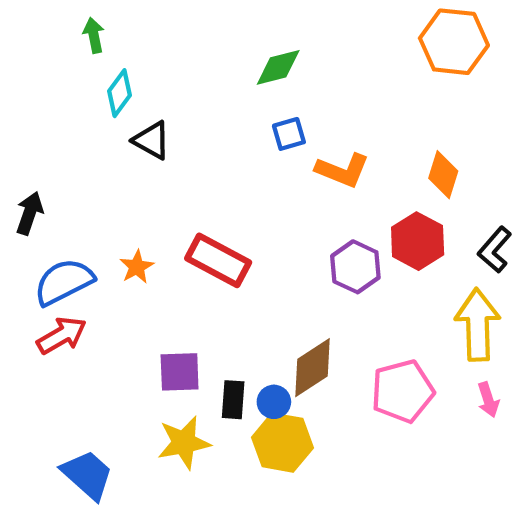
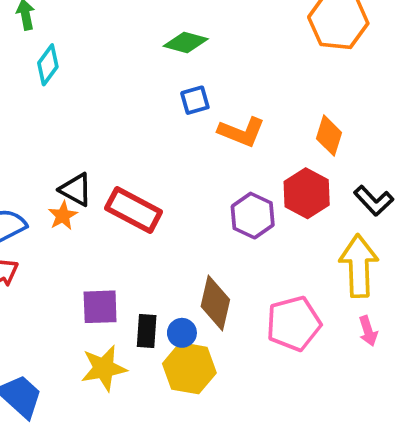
green diamond: (278, 67) -> (186, 43), turned 30
black triangle: (152, 140) -> (76, 190), moved
black L-shape: (495, 250) -> (374, 201), turned -84
brown diamond: (312, 368) -> (215, 303), turned -44

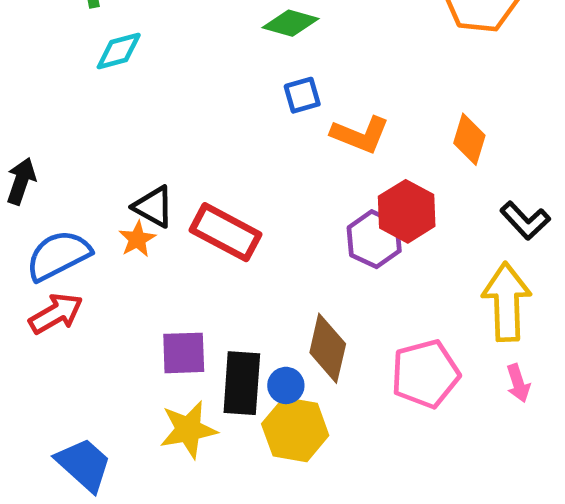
cyan diamond: (48, 65) -> (119, 51), turned 39
red hexagon: (307, 193) -> (407, 211), moved
black rectangle: (147, 331) -> (242, 383), size x1.5

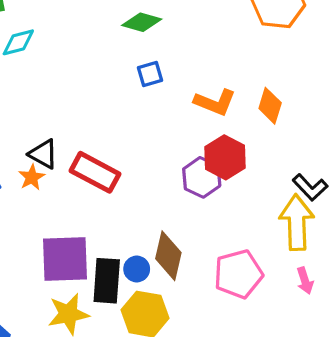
orange L-shape: (360, 135) -> (215, 102), moved
black L-shape: (525, 221) -> (310, 187), moved
purple square: (184, 353) -> (65, 259), size x1.5
blue circle: (286, 385) -> (137, 269), moved

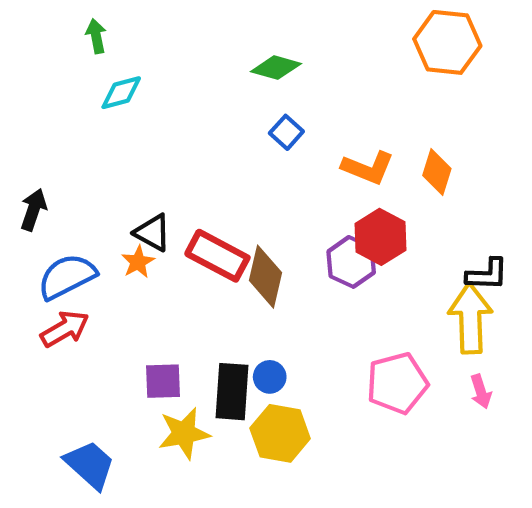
blue square: (150, 74) -> (286, 132), turned -32
black L-shape: (310, 187) -> (487, 274), turned -45
brown diamond: (168, 256) -> (265, 277), moved
purple square: (65, 259) -> (163, 381), moved, size x0.6

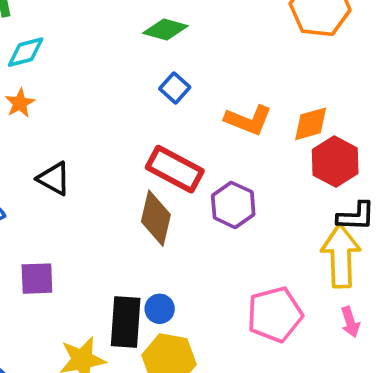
orange diamond: (437, 172) -> (311, 124), turned 57
red hexagon: (380, 237) -> (335, 162), moved
red rectangle: (217, 256) -> (175, 169), moved
orange star: (138, 262) -> (20, 103), moved
purple square: (163, 381) -> (37, 279), moved

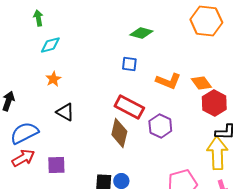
green diamond: (165, 29) -> (141, 33), moved
blue square: (175, 88) -> (129, 64), turned -35
orange star: (20, 103) -> (53, 79), moved
orange diamond: (311, 124) -> (201, 83), turned 70

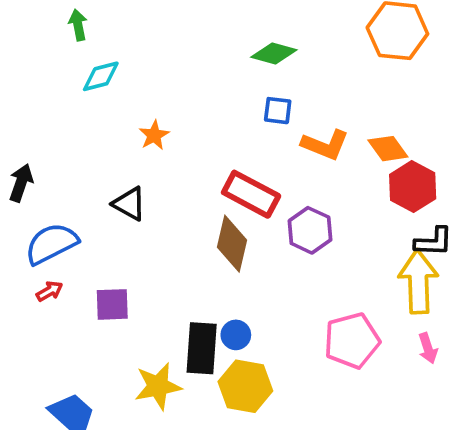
blue square: (129, 64) -> (278, 111), moved
orange star: (53, 79) -> (154, 135), moved
red arrow: (23, 158) -> (50, 291), size x0.6

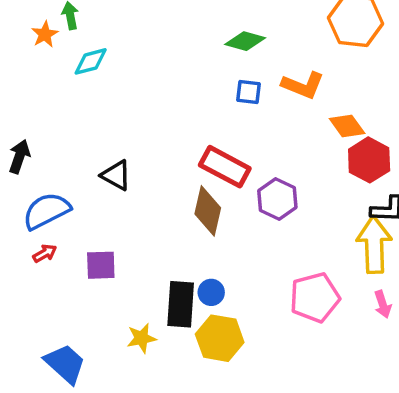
orange star: (154, 135) -> (45, 34), moved
orange L-shape: (325, 145) -> (303, 85), moved
yellow star: (158, 386) -> (142, 338), size x0.7

